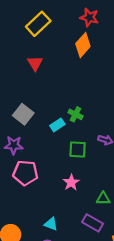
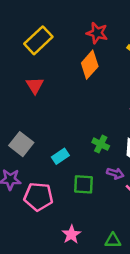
green cross: (75, 114) -> (101, 144), moved
pink pentagon: (25, 173) -> (38, 197), moved
pink star: (71, 182) -> (71, 234), moved

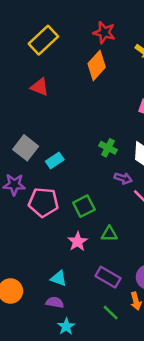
red triangle: (35, 85) -> (40, 87), turned -36
cyan rectangle: (60, 156) -> (55, 160), moved
green square: (84, 184) -> (84, 206), moved, turned -30
green triangle: (113, 241) -> (109, 234), moved

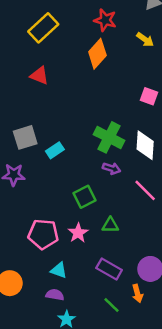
gray square: (26, 148) -> (25, 137), turned 35
green cross: (108, 148) -> (109, 137), size x1.6
purple arrow: (123, 178) -> (112, 168), moved
pink pentagon: (43, 202) -> (43, 234), moved

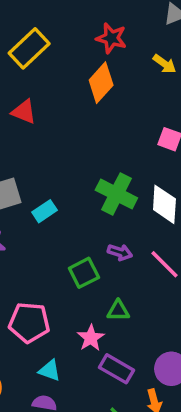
purple arrow: (112, 168) -> (120, 252), moved
pink star: (78, 233) -> (91, 338), moved

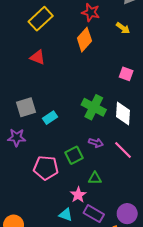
pink pentagon: (29, 323) -> (46, 168), moved
cyan triangle: (50, 370) -> (66, 215), moved

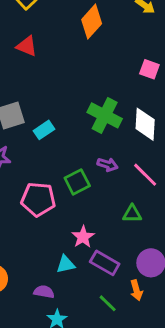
green triangle: (95, 178) -> (132, 214), moved
cyan triangle: (66, 215) -> (66, 264), turned -32

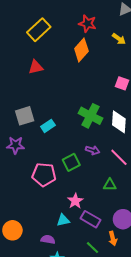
red triangle: (27, 46) -> (36, 67), turned -35

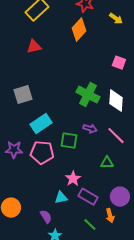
cyan rectangle: (48, 126) -> (41, 124), moved, size x1.5
purple star: (15, 145) -> (14, 150), moved
green square: (71, 162) -> (69, 141), turned 36
purple semicircle: (48, 239) -> (46, 217), turned 48

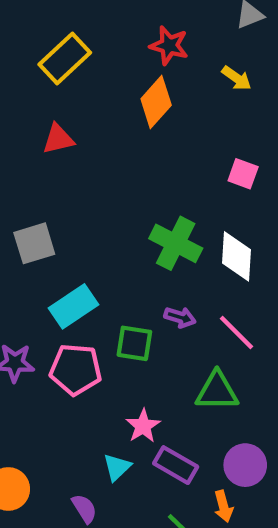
green triangle: (107, 163) -> (217, 391), size x1.5
cyan triangle: (61, 198) -> (117, 467), turned -32

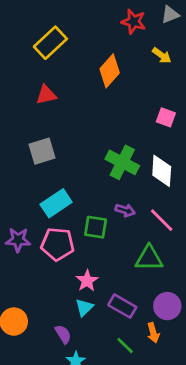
red star: (169, 45) -> (134, 22), moved
gray square: (34, 243) -> (42, 151), moved
pink star: (143, 426) -> (87, 281), moved

